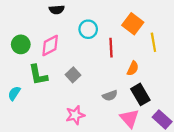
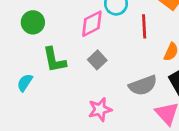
pink diamond: (50, 46) -> (92, 24), moved
gray semicircle: (110, 96) -> (143, 85), size x1.5

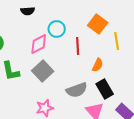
gray square: (97, 60) -> (43, 71), size x1.5

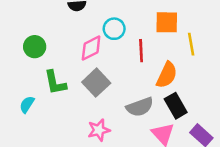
orange square: (98, 24) -> (167, 22), turned -36
orange semicircle: (98, 65) -> (167, 75), size x1.5

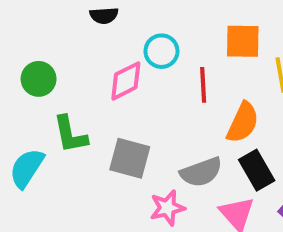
gray square: (96, 83) -> (130, 158), moved, turned -32
cyan semicircle: (27, 104) -> (27, 168), size x1.5
pink star: (99, 130) -> (167, 208), moved

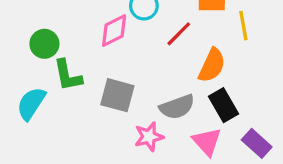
green circle: (39, 79) -> (44, 44), moved
red line: (203, 85) -> (179, 34), turned 48

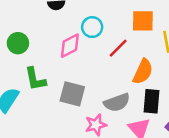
green circle: (44, 44) -> (18, 43), moved
black rectangle: (224, 105) -> (152, 101), turned 35

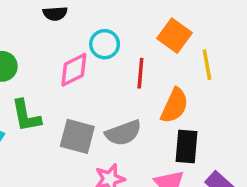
orange square: (143, 21) -> (175, 36), turned 35
red line: (118, 48) -> (140, 73), turned -40
gray semicircle: (117, 103) -> (123, 133), moved

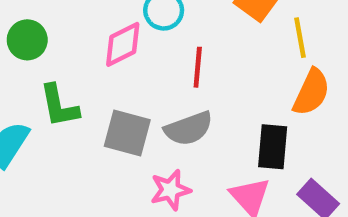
red line: (140, 73) -> (198, 67), moved
orange semicircle: (175, 106) -> (311, 92), moved

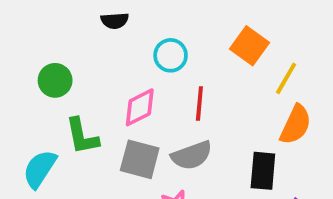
yellow line: (300, 38) -> (286, 78), turned 40
pink diamond: (123, 44) -> (140, 107), moved

